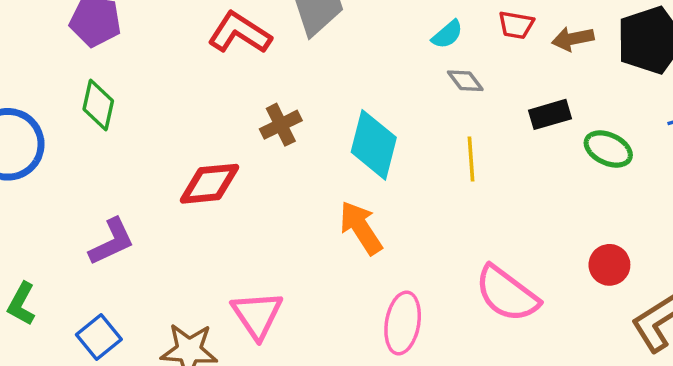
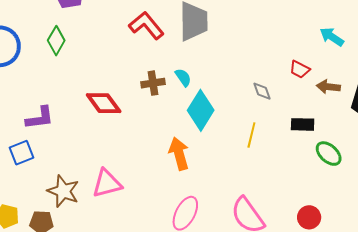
cyan semicircle: (447, 34) -> (183, 77), moved, turned -102
red diamond: (209, 184) -> (104, 103), turned 42
pink triangle: (257, 315) -> (107, 183), turned 32
blue square: (99, 337) -> (21, 153), moved

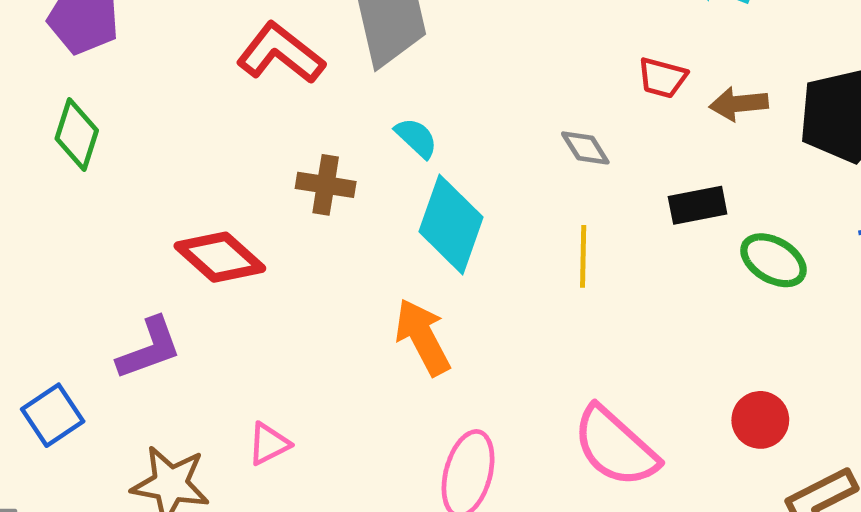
cyan semicircle: (183, 77) -> (416, 138), moved
brown cross: (153, 83) -> (326, 185), turned 30
purple L-shape: (40, 118) -> (149, 349), moved
pink triangle: (107, 183) -> (269, 444), size x0.6

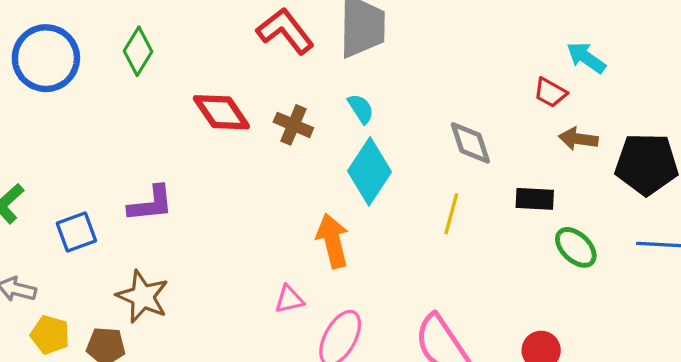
red trapezoid: (662, 78) -> (550, 93), moved
gray diamond: (585, 148) -> (470, 143), size x1.4
red diamond: (220, 257) -> (221, 112), moved
pink triangle: (269, 444) -> (289, 299), moved

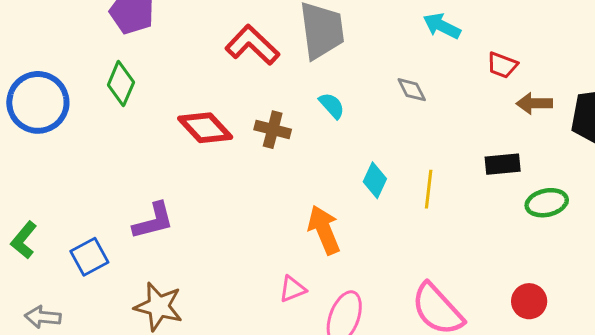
cyan arrow: (586, 58) -> (442, 26), moved
gray diamond: (470, 143) -> (412, 90), moved, size x0.7
cyan diamond: (370, 171) -> (375, 180), moved, size x0.6
green ellipse: (576, 247) -> (547, 203), turned -48

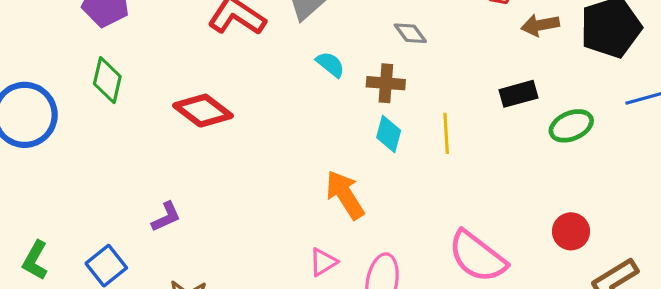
brown cross: (273, 130) -> (386, 83), moved
purple L-shape: (153, 221) -> (166, 217), size x0.7

